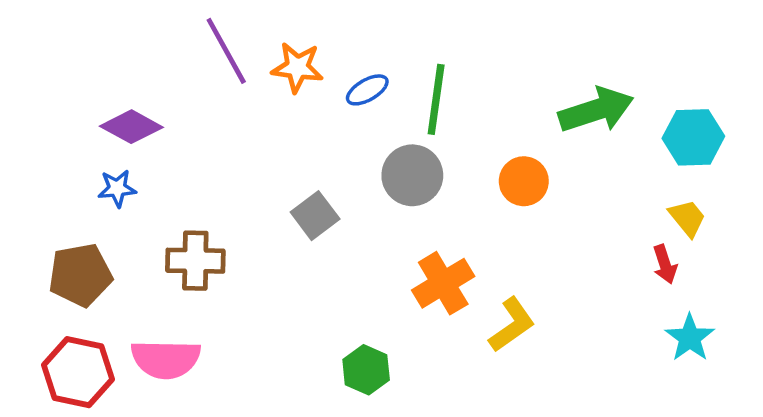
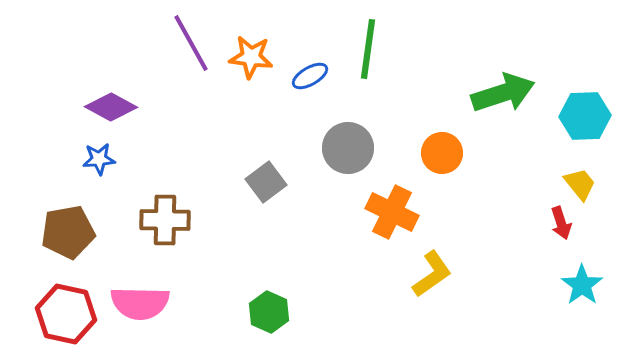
green line: (436, 99) -> (368, 49), moved
orange cross: (443, 283) -> (392, 212), moved, turned -33
green hexagon: (366, 370) -> (269, 312), moved

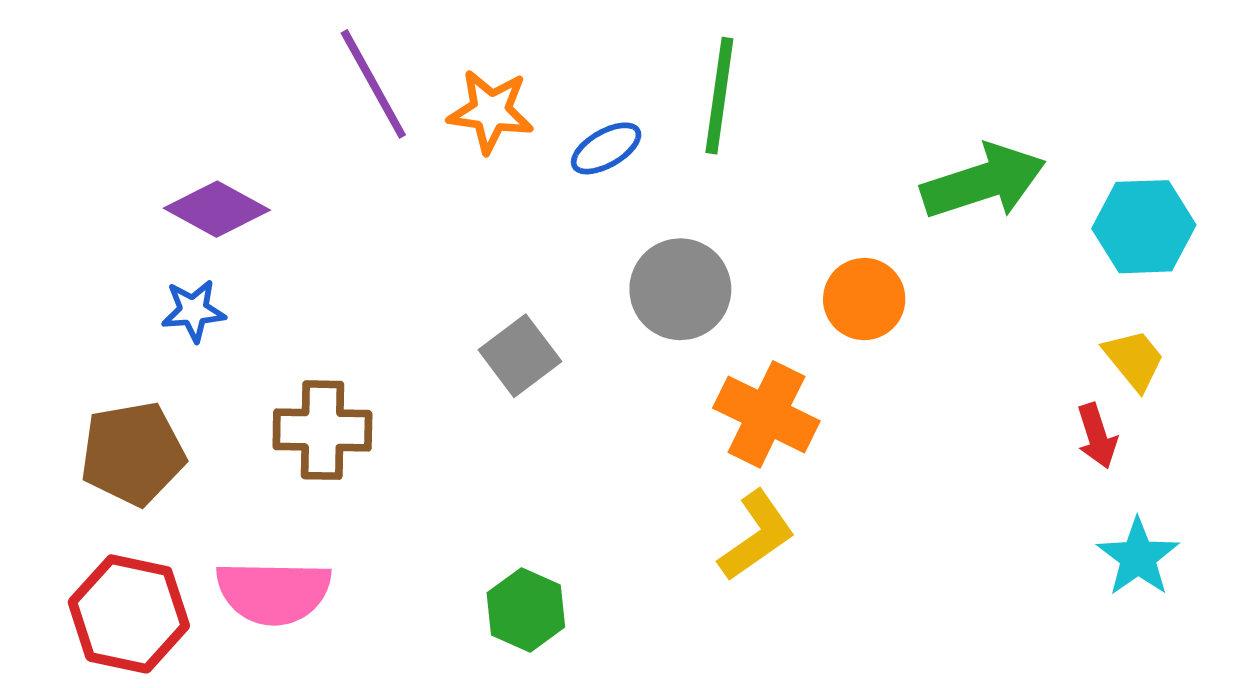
yellow L-shape: (432, 274) -> (757, 536), moved

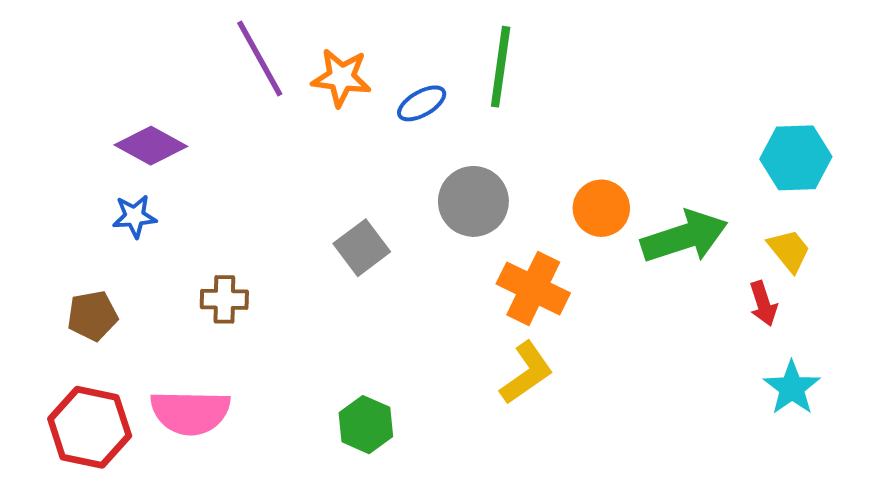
green arrow: (983, 182) -> (684, 237), moved
brown cross: (322, 430) -> (224, 299), size x0.7
brown pentagon: (133, 454) -> (92, 316), size x0.7

